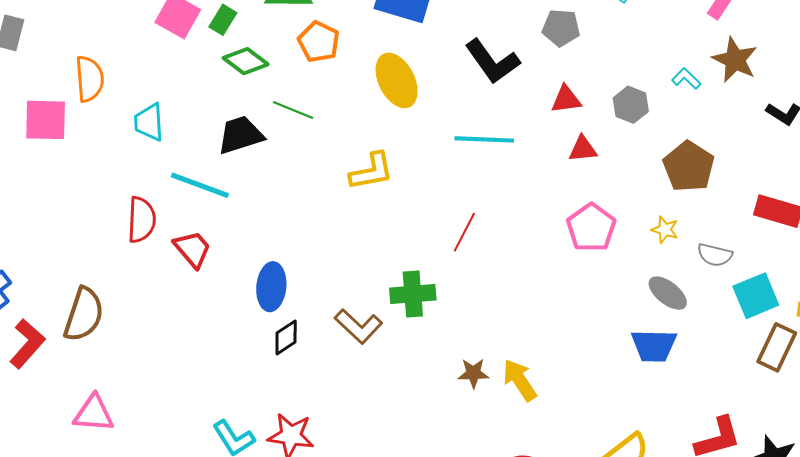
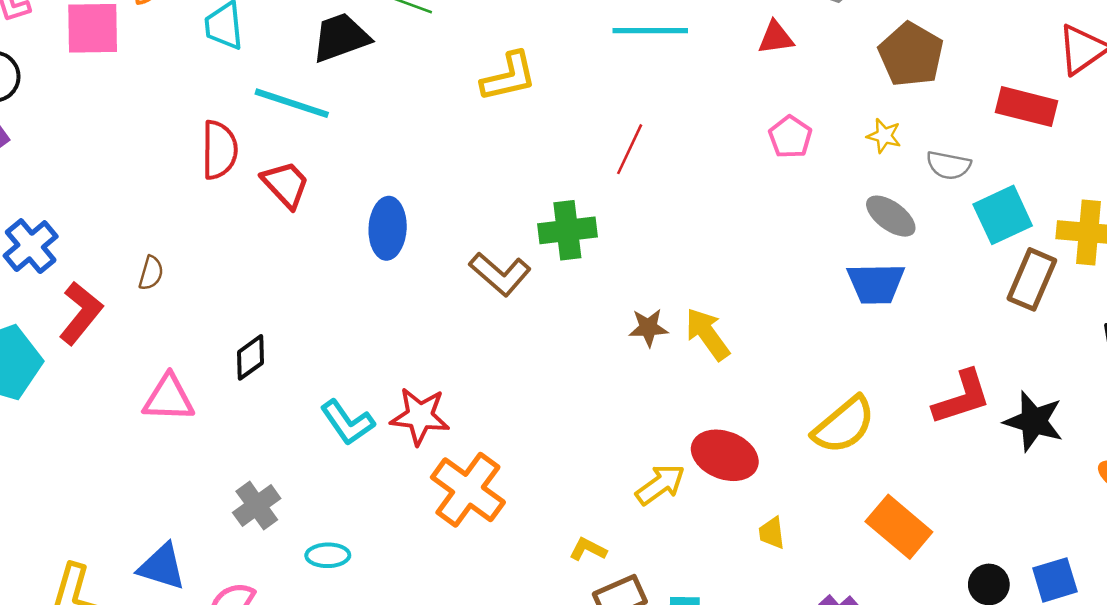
pink pentagon: (591, 228) -> (790, 137), size x0.7
brown semicircle: (84, 314) -> (151, 273), size x0.5
black diamond: (286, 337) -> (251, 357), moved

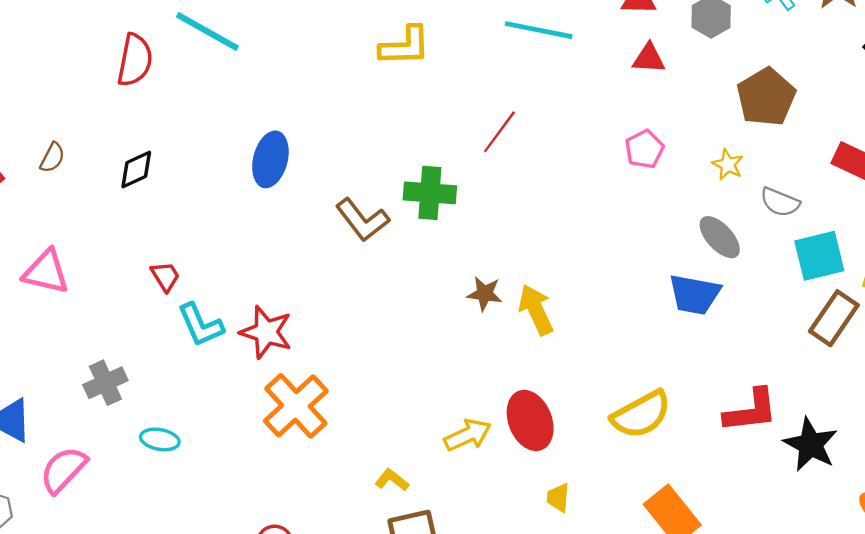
red trapezoid: (286, 184) -> (165, 276), moved, size x0.7
black diamond: (251, 357) -> (136, 170), moved
red ellipse: (725, 455) -> (530, 420), turned 36

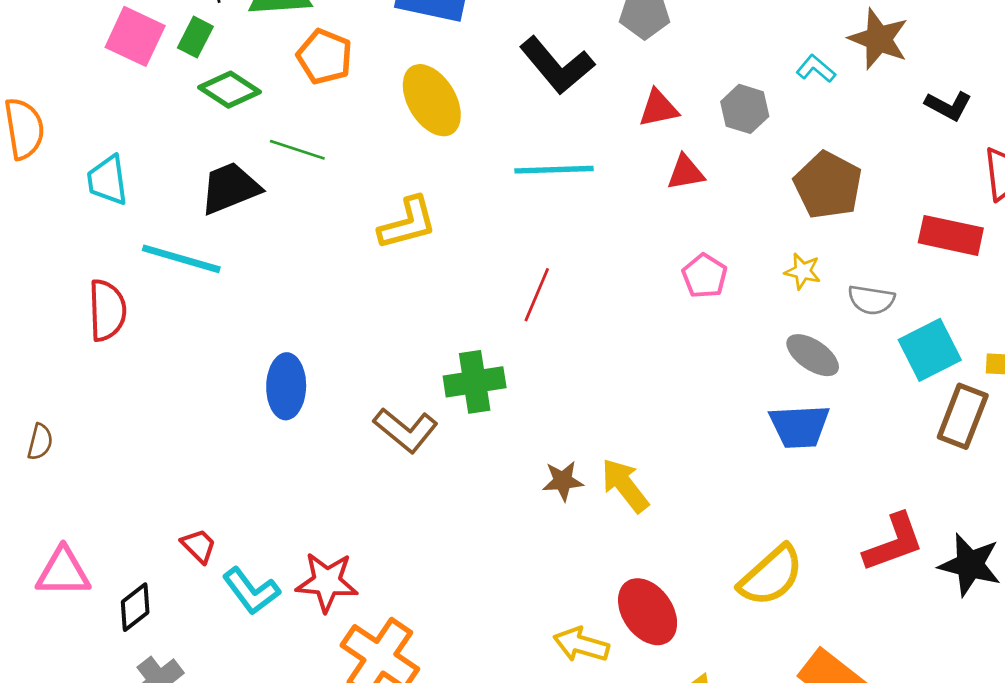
black diamond: (136, 170) -> (135, 607), moved
yellow arrow: (468, 435) -> (581, 645), turned -126

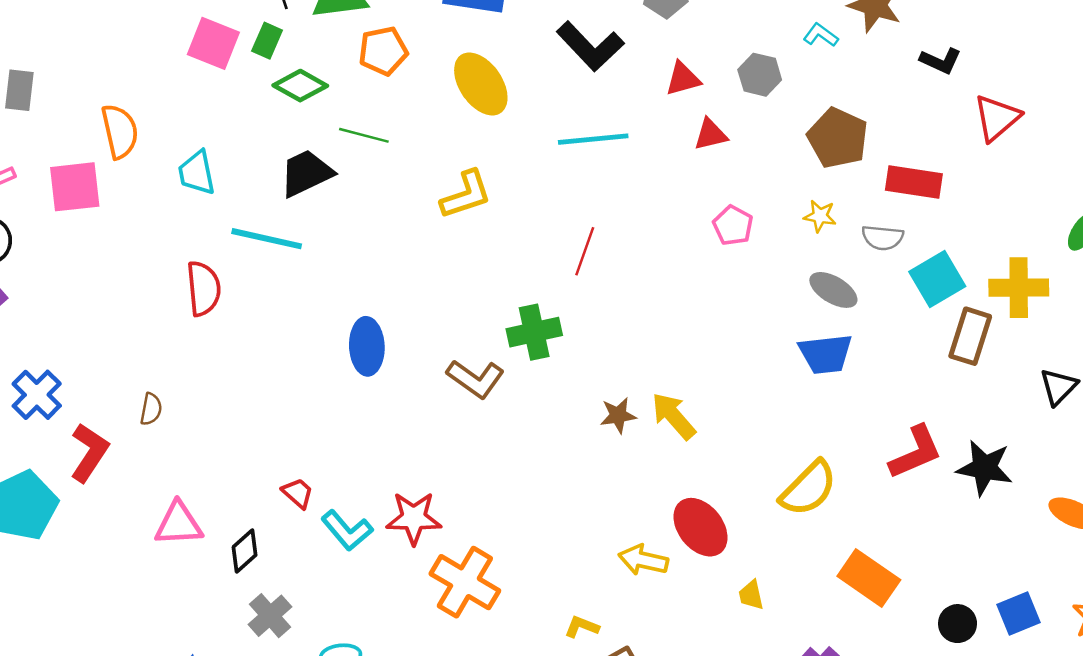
orange pentagon: (325, 57) -> (383, 51), turned -30
red rectangle: (951, 235) -> (914, 182), moved

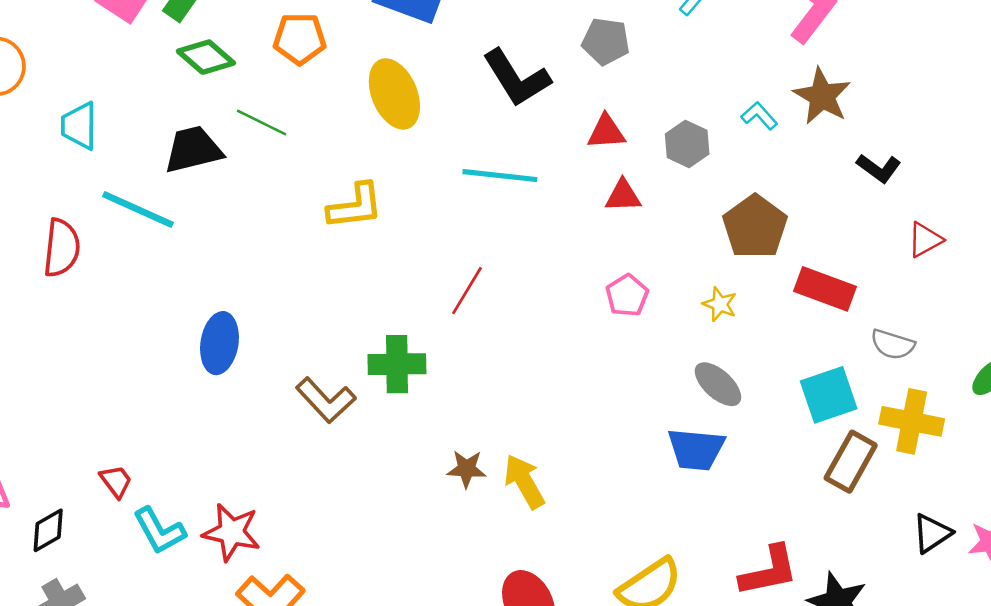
red triangle: (997, 118) -> (925, 240), size x0.7
gray semicircle: (883, 238) -> (893, 344), moved

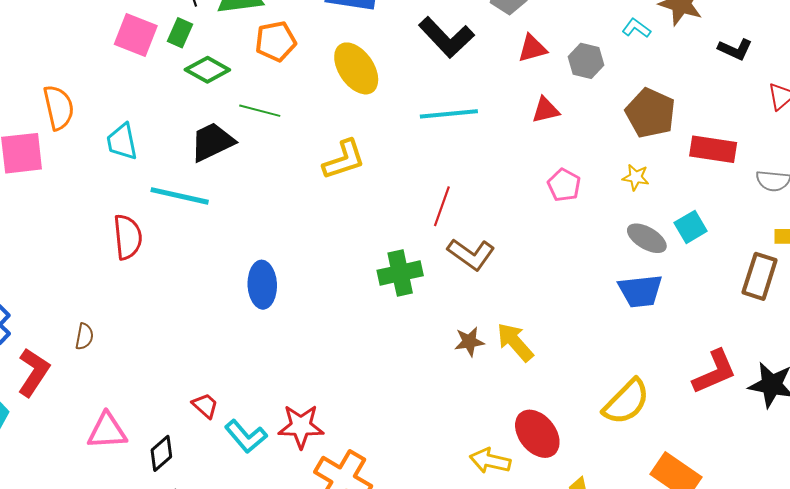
red triangle: (606, 132) -> (532, 48), moved
cyan square: (829, 395) -> (691, 227), moved, size x0.7
brown L-shape: (326, 400) -> (471, 254), moved

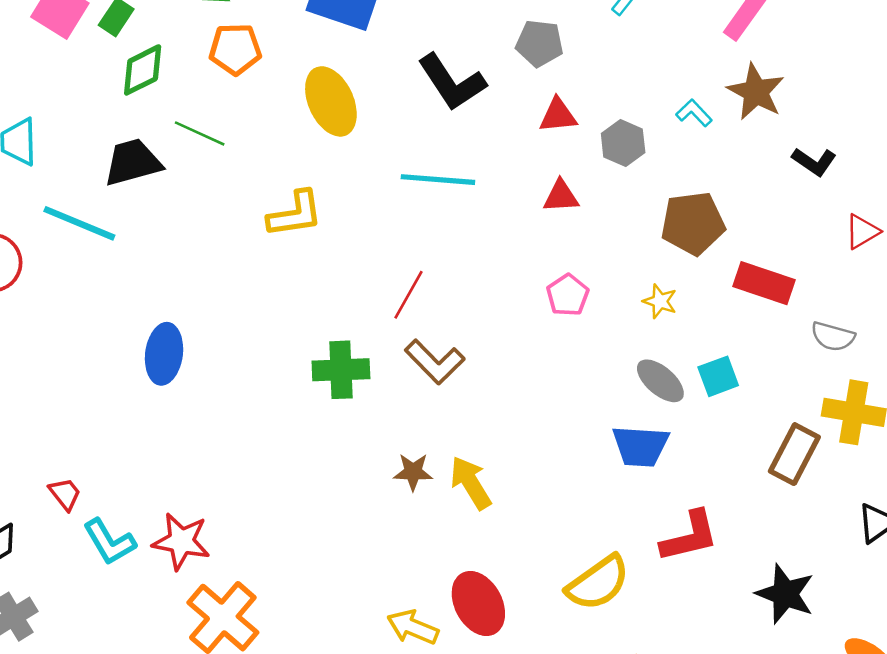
green diamond: (207, 70) -> (143, 70), turned -66
brown pentagon: (650, 113) -> (693, 223), turned 30
red L-shape: (715, 372) -> (690, 536), moved

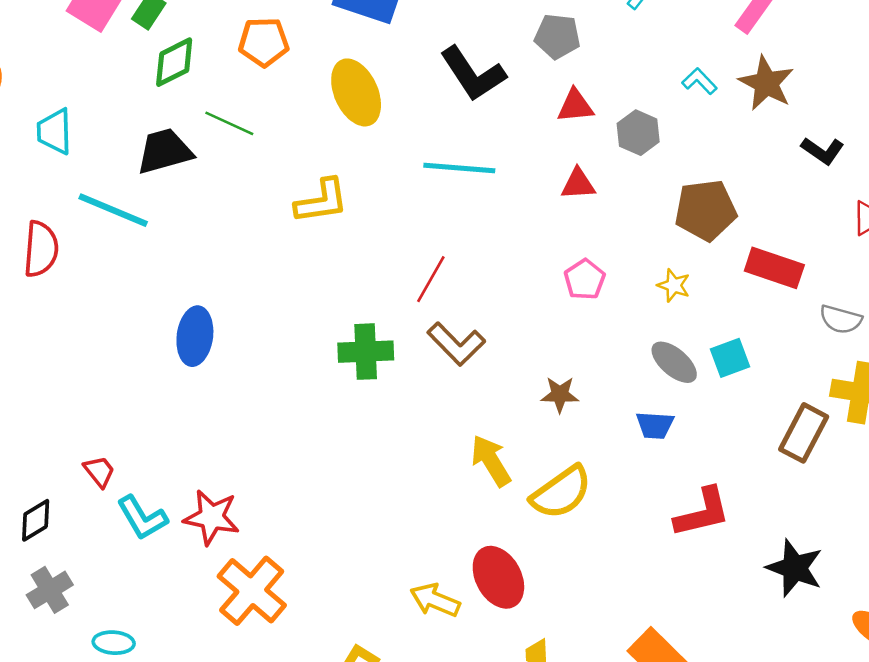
cyan L-shape: (694, 113) -> (699, 81), moved
blue trapezoid: (640, 446) -> (655, 425), size x0.7
brown star: (413, 472) -> (560, 394), moved
yellow semicircle: (598, 583) -> (561, 492), moved

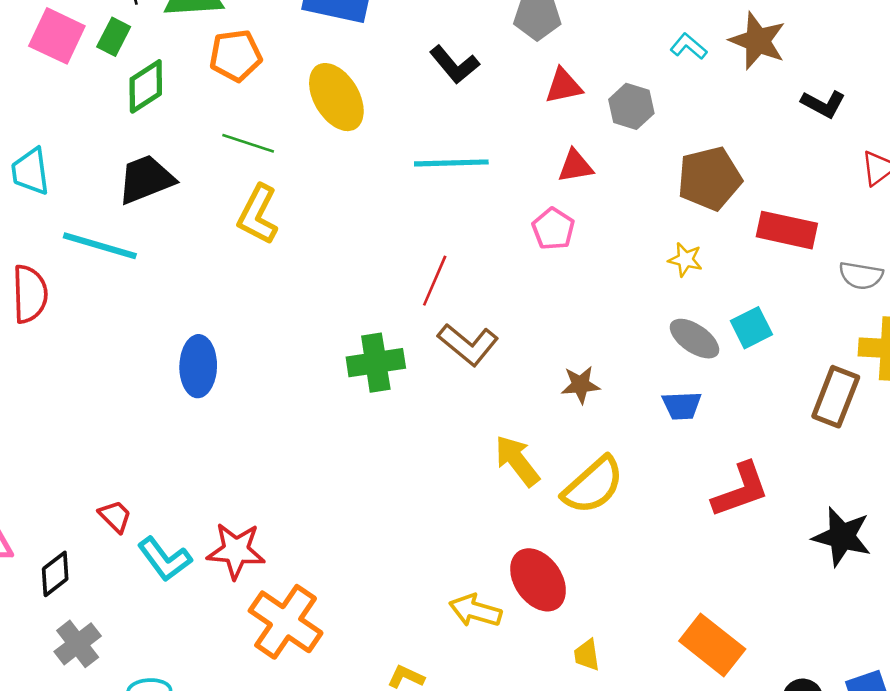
black L-shape: (473, 74) -> (454, 65), size x0.7
green line: (229, 123) -> (248, 143), moved
yellow L-shape: (321, 201) -> (258, 214), moved, turned 132
pink pentagon: (585, 280) -> (553, 229), moved

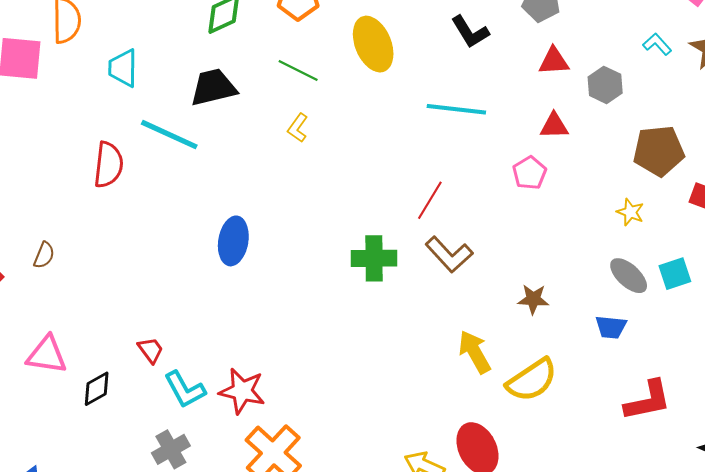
yellow L-shape: (258, 214) -> (298, 128), size x0.6
gray cross: (78, 644) -> (171, 449), moved

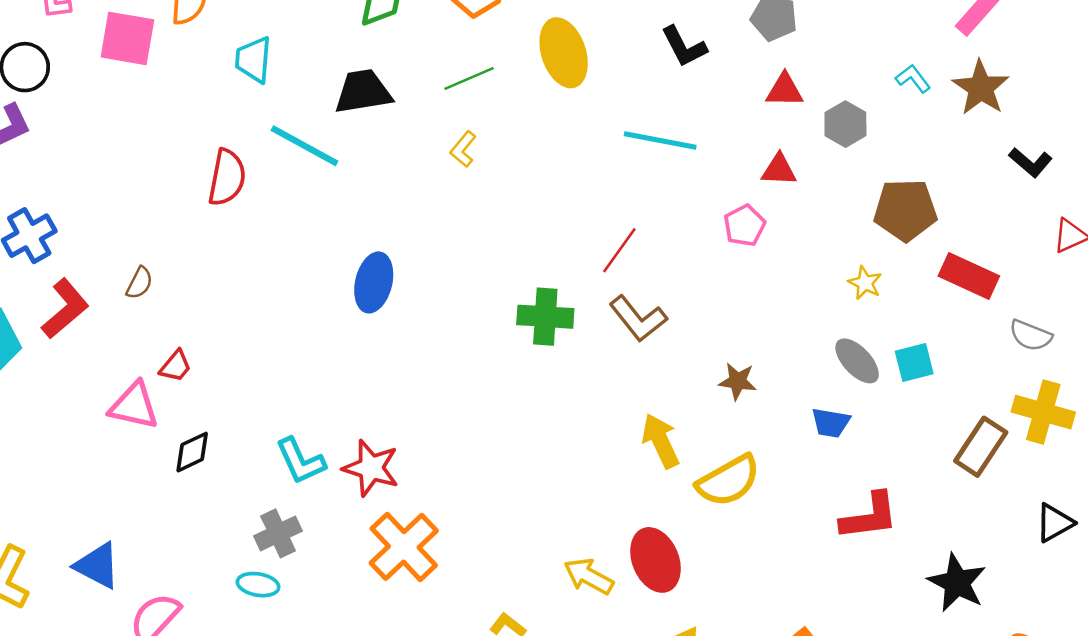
green line: (298, 70) -> (469, 79), turned -54
red trapezoid: (151, 350) -> (176, 366), moved, turned 72

